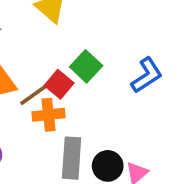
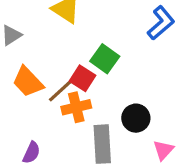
blue L-shape: (147, 75) -> (161, 23), moved
black circle: (108, 166) -> (136, 118), moved

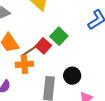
orange cross: (76, 107) -> (24, 64), moved

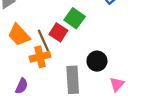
brown line: (29, 51) -> (43, 41), turned -72

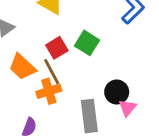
red square: (58, 32) -> (57, 48), moved, turned 30
pink triangle: (117, 84) -> (127, 108), moved

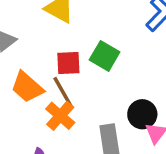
red square: (57, 48) -> (68, 63), turned 30
orange cross: (49, 91) -> (60, 116), turned -30

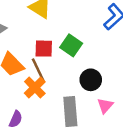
black circle: (142, 114) -> (91, 80), moved

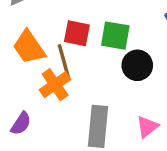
green square: (71, 45) -> (115, 36), turned -35
black circle: (91, 80) -> (137, 65), moved

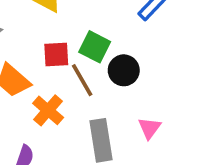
green square: (115, 36) -> (95, 47), turned 32
brown line: (64, 61) -> (82, 80), moved

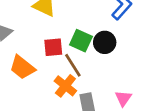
black circle: (124, 70) -> (105, 42), moved
orange cross: (48, 110) -> (65, 86), moved

